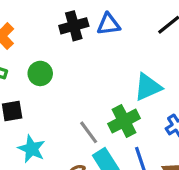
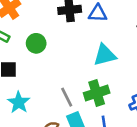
cyan triangle: (148, 87) -> (105, 55), moved

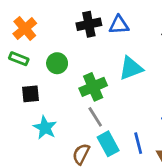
green cross: (97, 93) -> (93, 87), moved

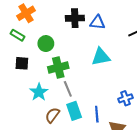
green cross: (93, 87) -> (58, 67), moved
cyan star: (45, 128) -> (39, 92), moved

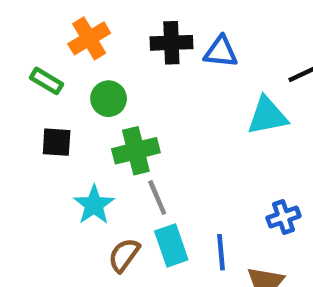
orange cross: (26, 13) -> (89, 38), moved
cyan triangle: (101, 57) -> (267, 116), moved

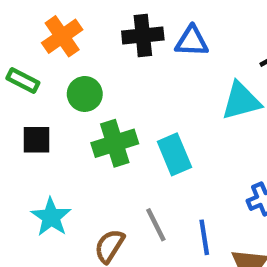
gray line: (157, 197) -> (156, 225), moved
cyan star: (94, 205) -> (51, 217), moved
cyan rectangle: (171, 245) -> (174, 154), moved

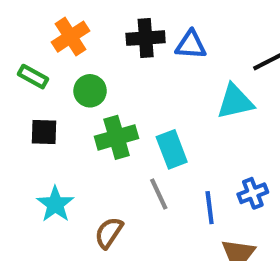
gray line: (156, 225) -> (159, 194), moved
blue line: (204, 237) -> (210, 208), moved

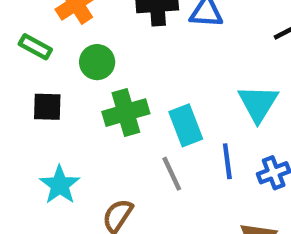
cyan triangle: (235, 102) -> (258, 103), moved, turned -45
blue line: (210, 208) -> (227, 161), moved

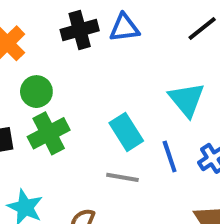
green cross: (126, 113) -> (49, 133), moved
gray line: (172, 174) -> (122, 177), turned -44

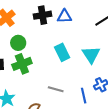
cyan rectangle: (126, 132) -> (62, 52), moved
blue line: (170, 156) -> (84, 96), moved

